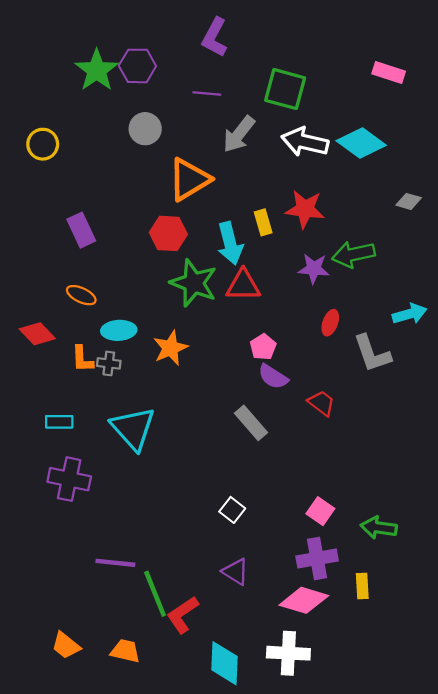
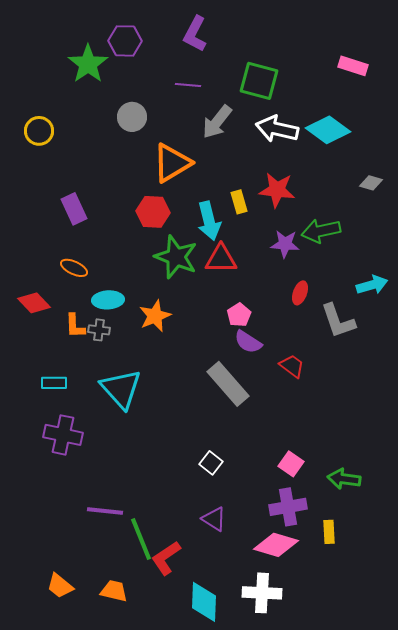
purple hexagon: (137, 66) -> (125, 41), moved
gray rectangle: (251, 423) -> (228, 384), size x1.4

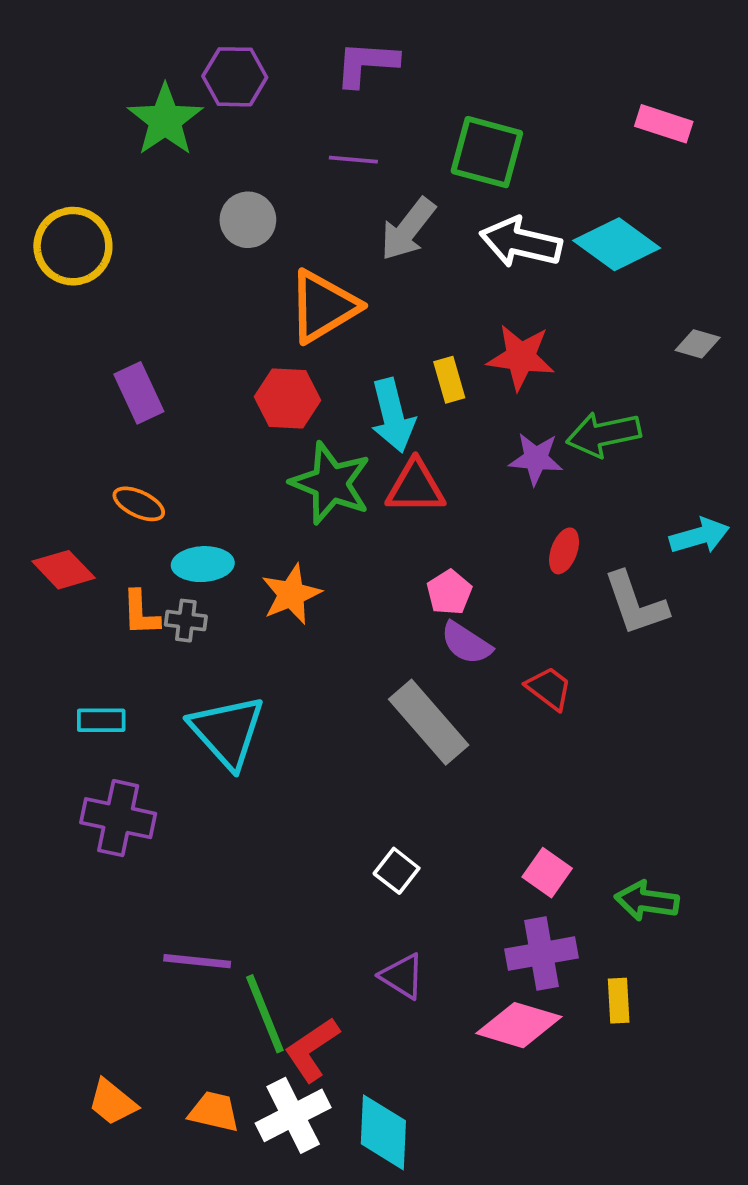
purple L-shape: (195, 34) -> (366, 64), turned 66
yellow circle: (39, 131) -> (73, 246), size x1.4
white cross: (262, 593) -> (293, 1115), moved, turned -30

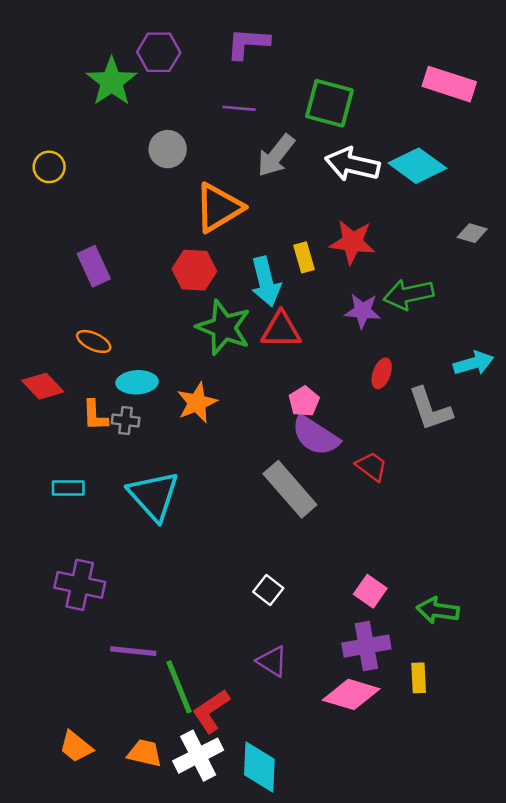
pink rectangle: (664, 124) -> (449, 84), size x1.4
yellow circle: (73, 246) -> (49, 167), size x0.6
purple semicircle: (466, 643) -> (315, 436), size x1.4
purple cross: (118, 818) -> (80, 585), moved

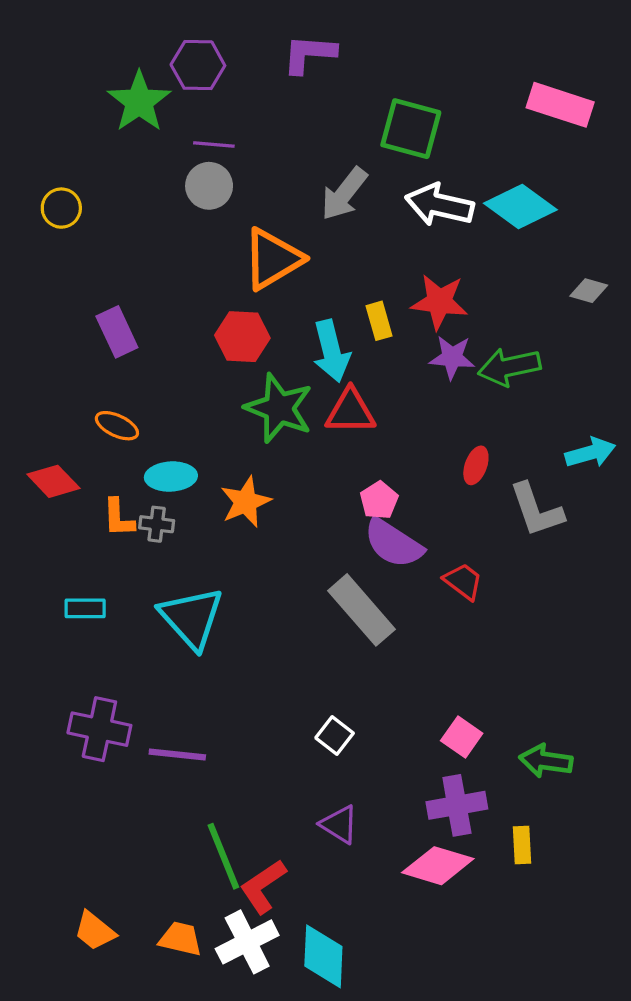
purple line: (239, 108) -> (214, 144), moved
purple star: (363, 311) -> (452, 357), moved
purple line: (133, 651) -> (177, 755), moved

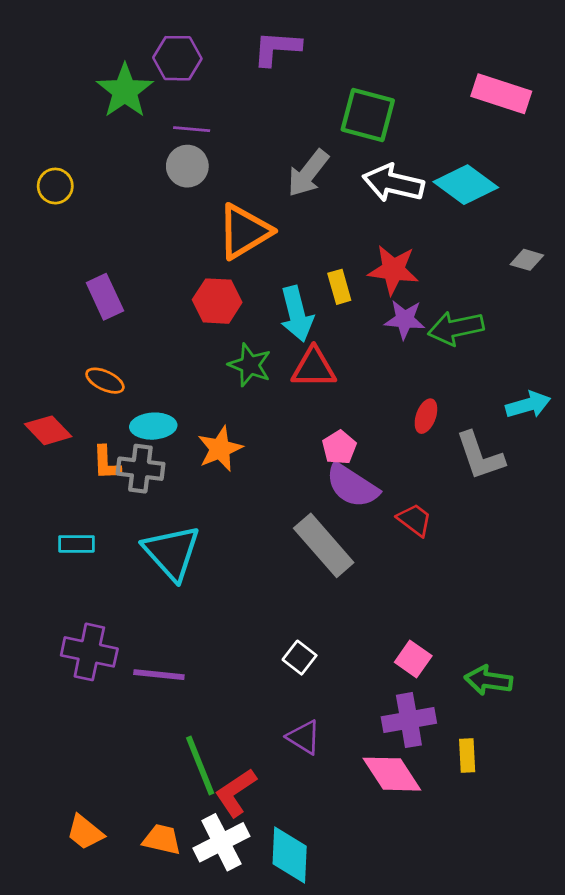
green star: (279, 408) -> (250, 365), size x0.7
gray cross: (157, 524) -> (140, 469), size x1.5
pink diamond: (438, 866) -> (392, 774), turned 40

